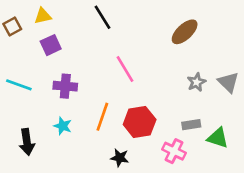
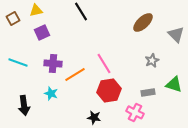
pink line: (125, 69) -> (104, 63), moved
gray triangle: (228, 82) -> (176, 34), moved
orange line: (102, 117) -> (75, 74), moved, turned 40
green triangle: (218, 138) -> (174, 84), moved

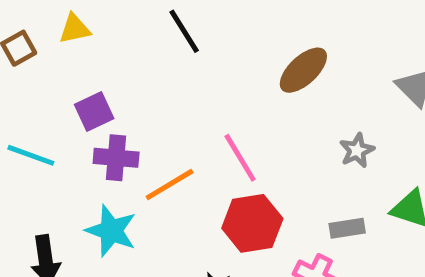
brown ellipse: (143, 22) -> (303, 70), moved
purple square: (42, 32) -> (94, 111), moved
cyan star: (51, 93) -> (111, 231), size x1.5

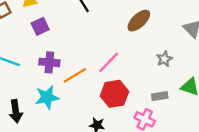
purple square: (94, 111) -> (40, 26), moved
pink line: (240, 158) -> (109, 62), turned 75
cyan star: (111, 231) -> (47, 97), turned -30

